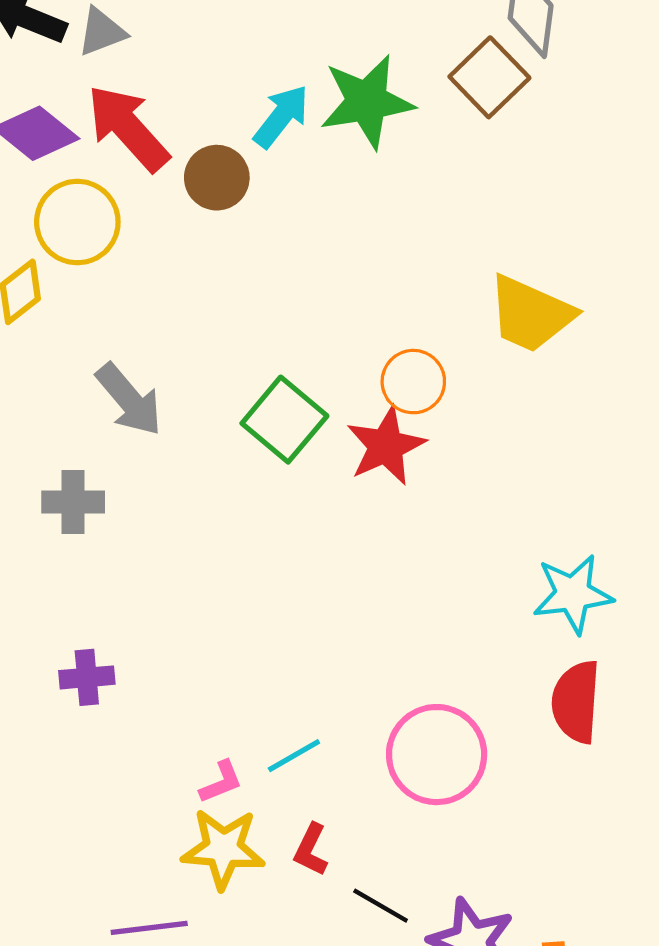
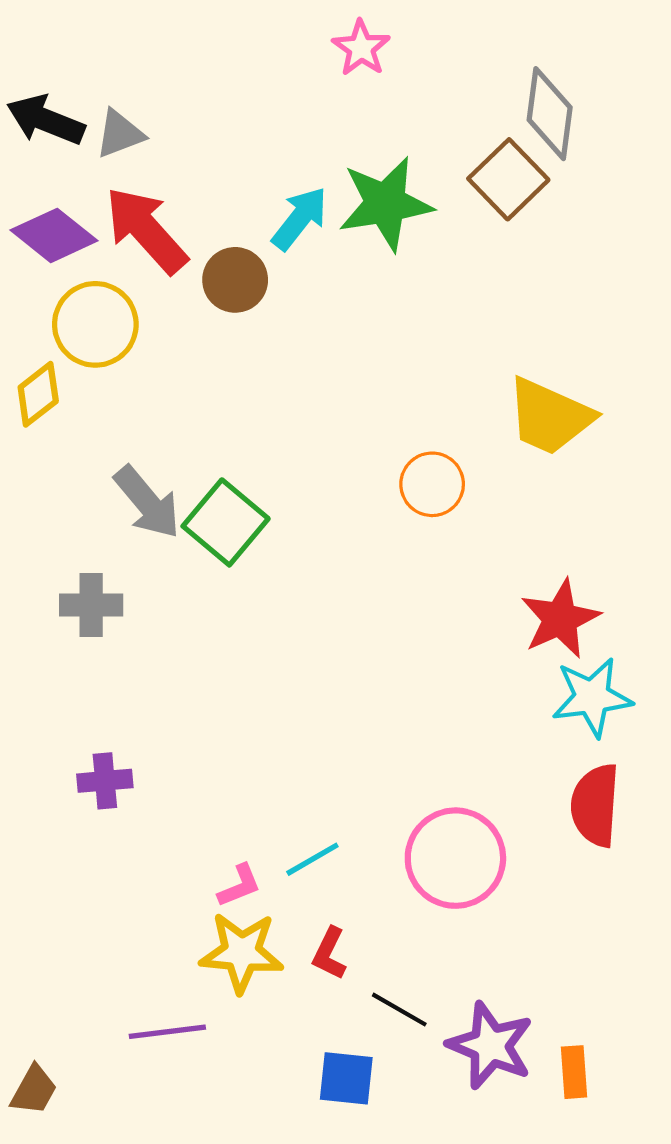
green square: (284, 420) -> (226, 522), moved
red star: (386, 446) -> (560, 619), moved

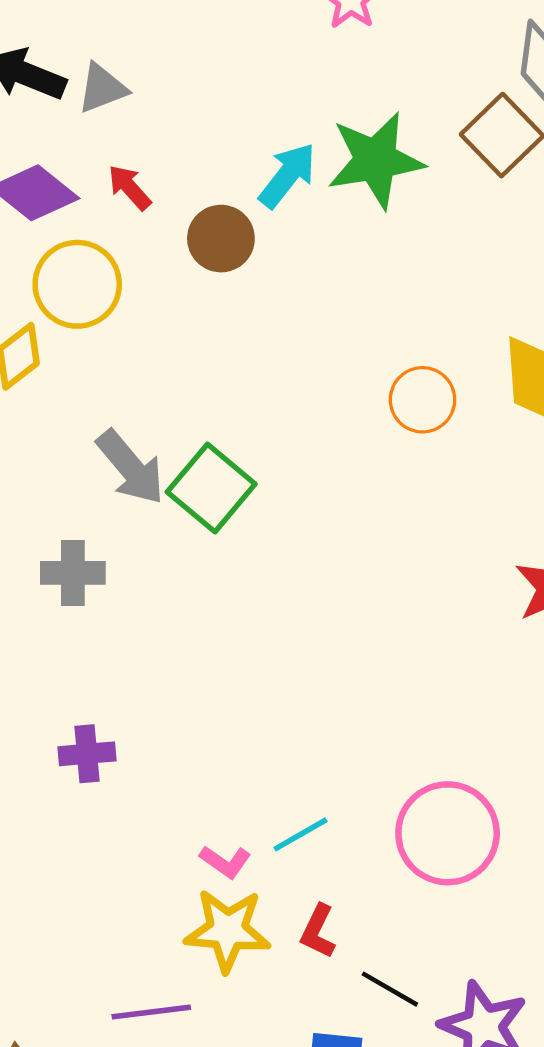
red arrow: (146, 230) -> (129, 187), size x0.5
orange circle: (432, 484) -> (422, 400), moved
pink L-shape: (239, 886) -> (225, 862), turned 57

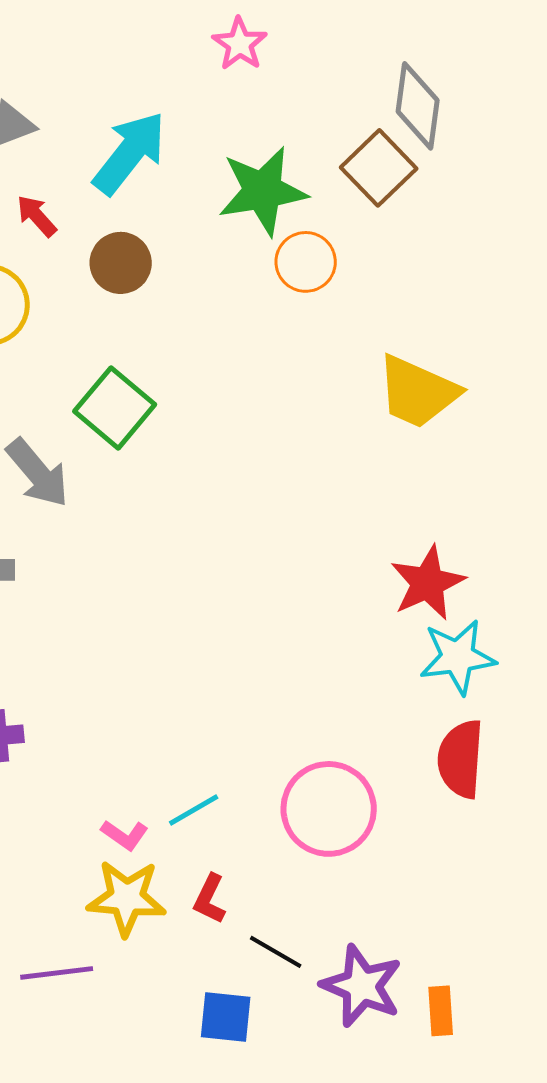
cyan arrow: (287, 175) -> (130, 153), moved, size x1.4
orange circle: (422, 400) -> (306, 262), moved
green square: (211, 488) -> (115, 408), moved

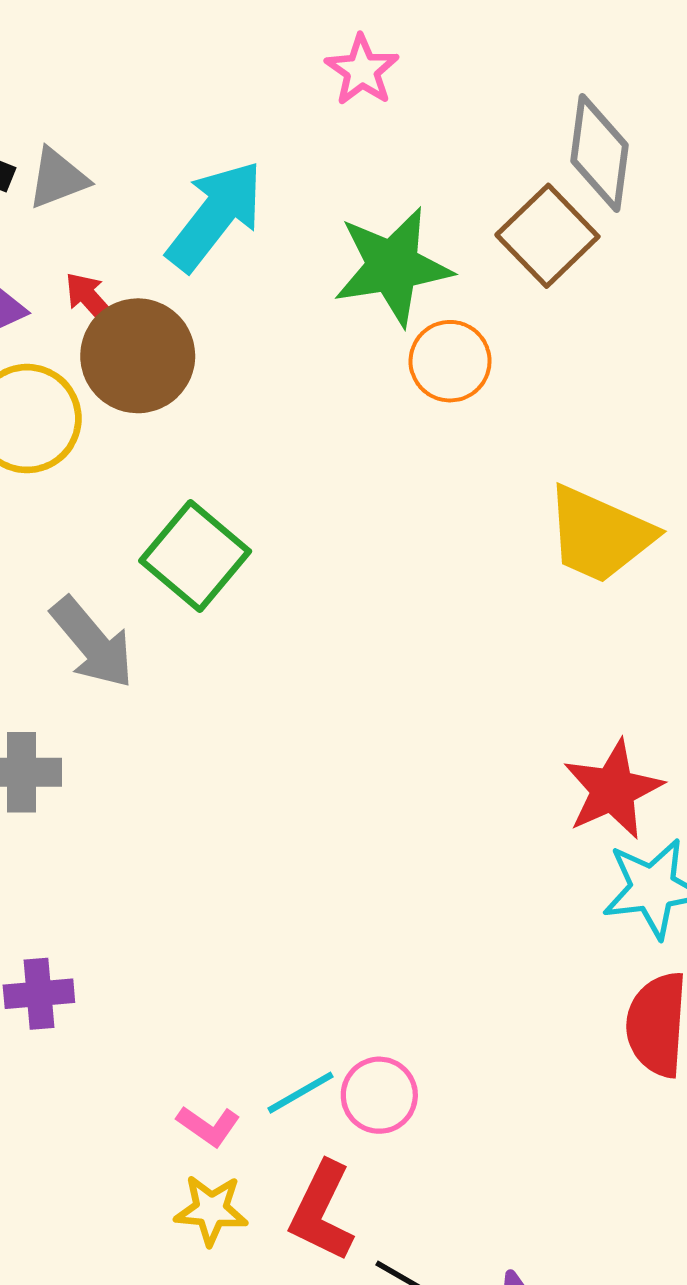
brown circle: (121, 263) -> (138, 356), moved, size x1.4
pink circle: (329, 809) -> (379, 1095), moved, size x0.6
yellow star: (127, 898) -> (211, 1210), size x0.7
red L-shape: (210, 899) -> (322, 1211), size x1.5

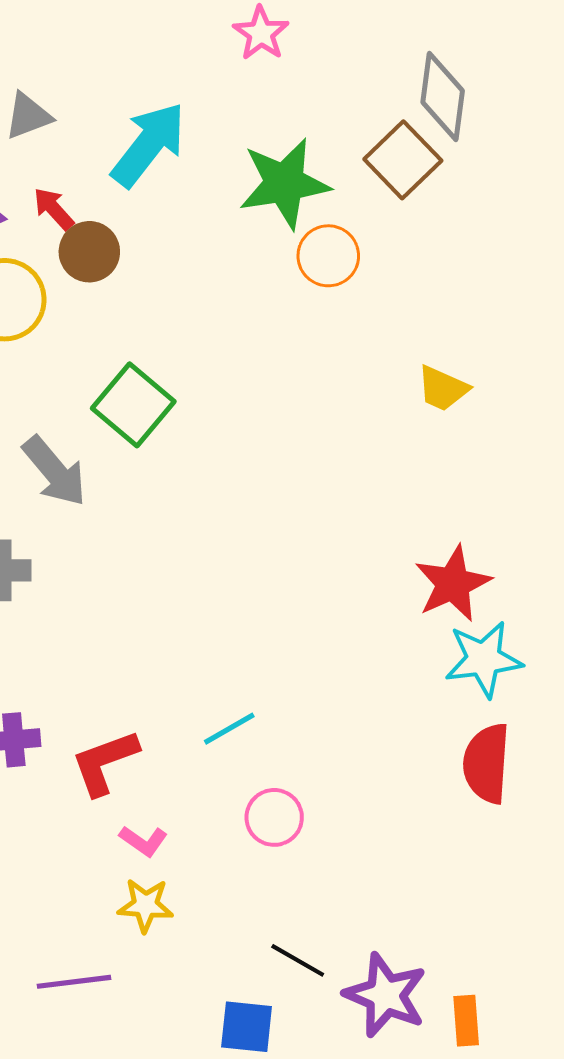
brown circle: (138, 356) -> (89, 252), size x0.7
yellow trapezoid: (599, 535) -> (443, 389), size x0.6
cyan line: (301, 1093) -> (229, 729), moved
red L-shape: (322, 1211) -> (105, 762), moved, turned 44

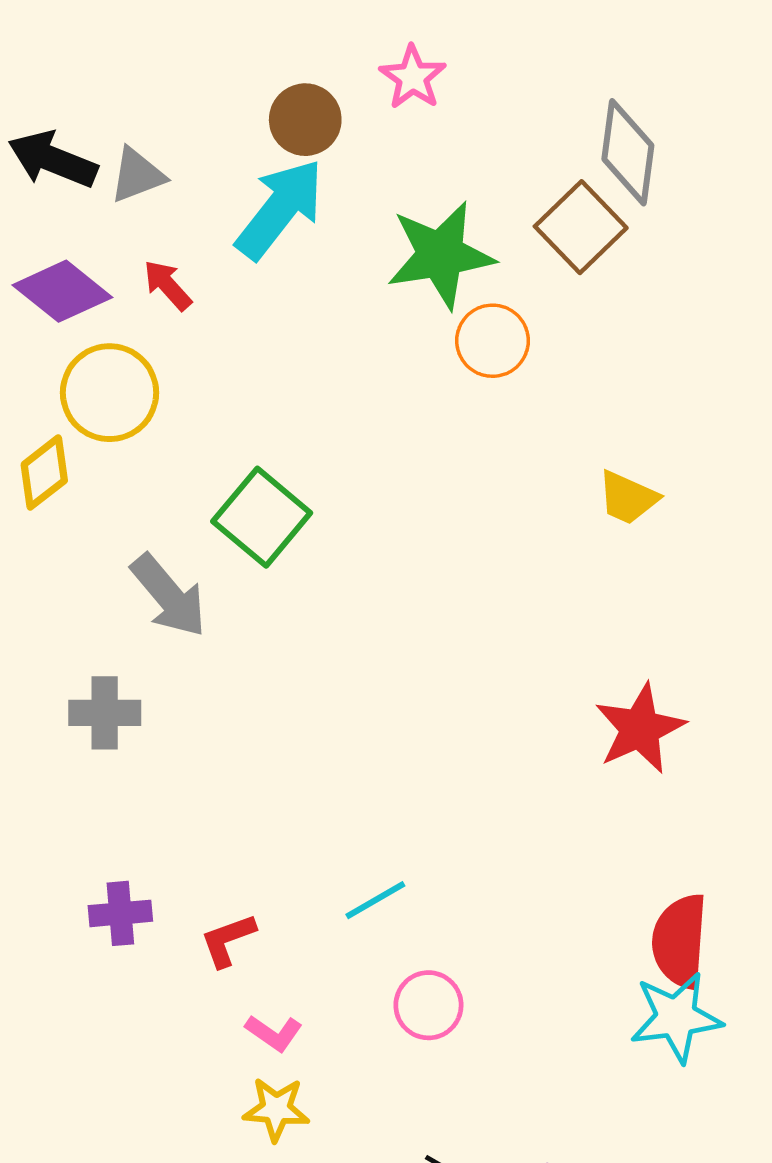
brown circle: (89, 252) -> (305, 120), moved
cyan star: (483, 659) -> (676, 1017), moved
red L-shape: (105, 762) -> (228, 940), size x0.7

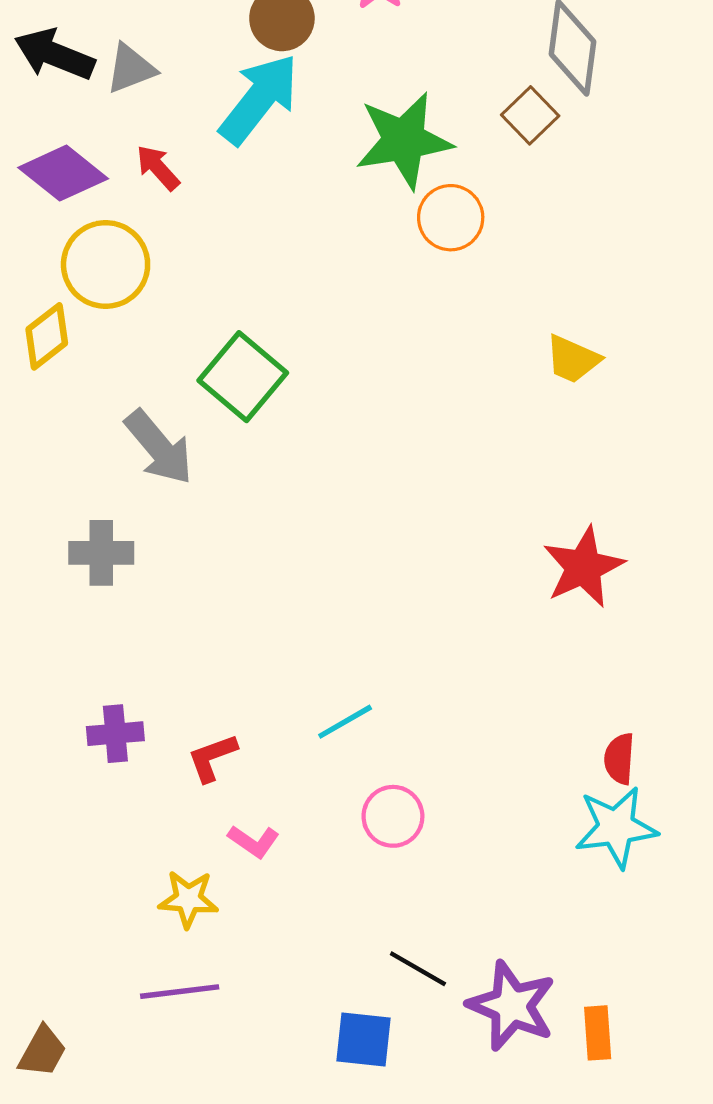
brown square: (581, 227) -> (530, 115), size x0.7
red semicircle: (680, 941) -> (619, 759), size x0.6
yellow star: (276, 1109) -> (188, 899), moved

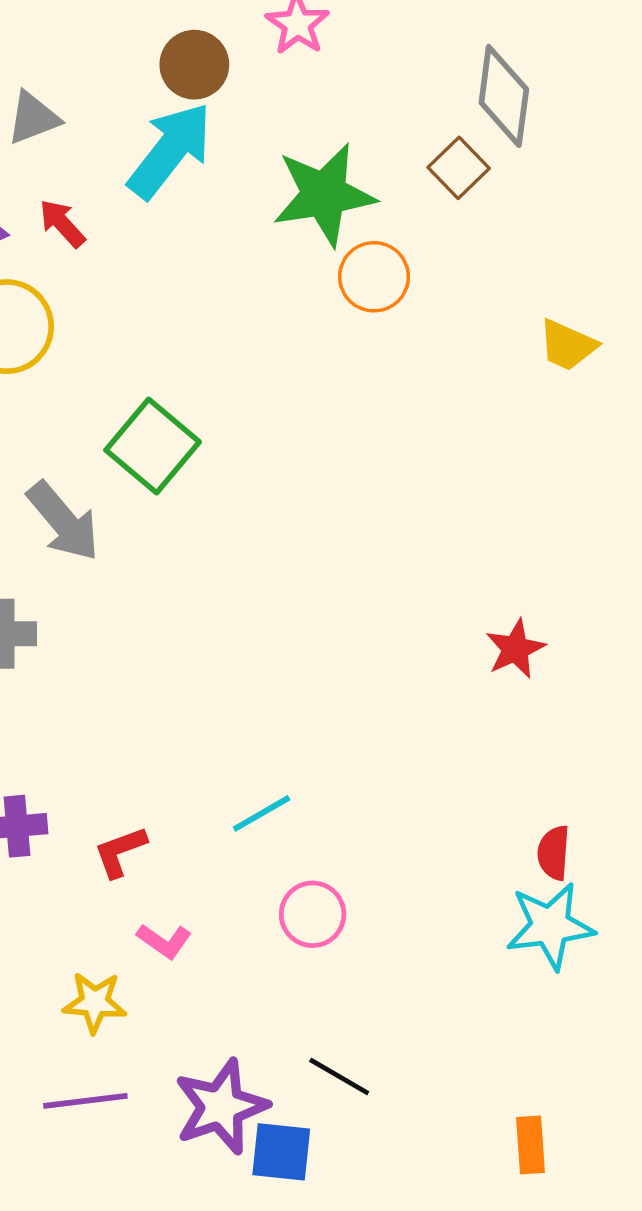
yellow trapezoid: (573, 359) -> (568, 345), moved
red star: (583, 567) -> (515, 649), size x0.7
purple star: (512, 1006) -> (221, 1107), moved, turned 30

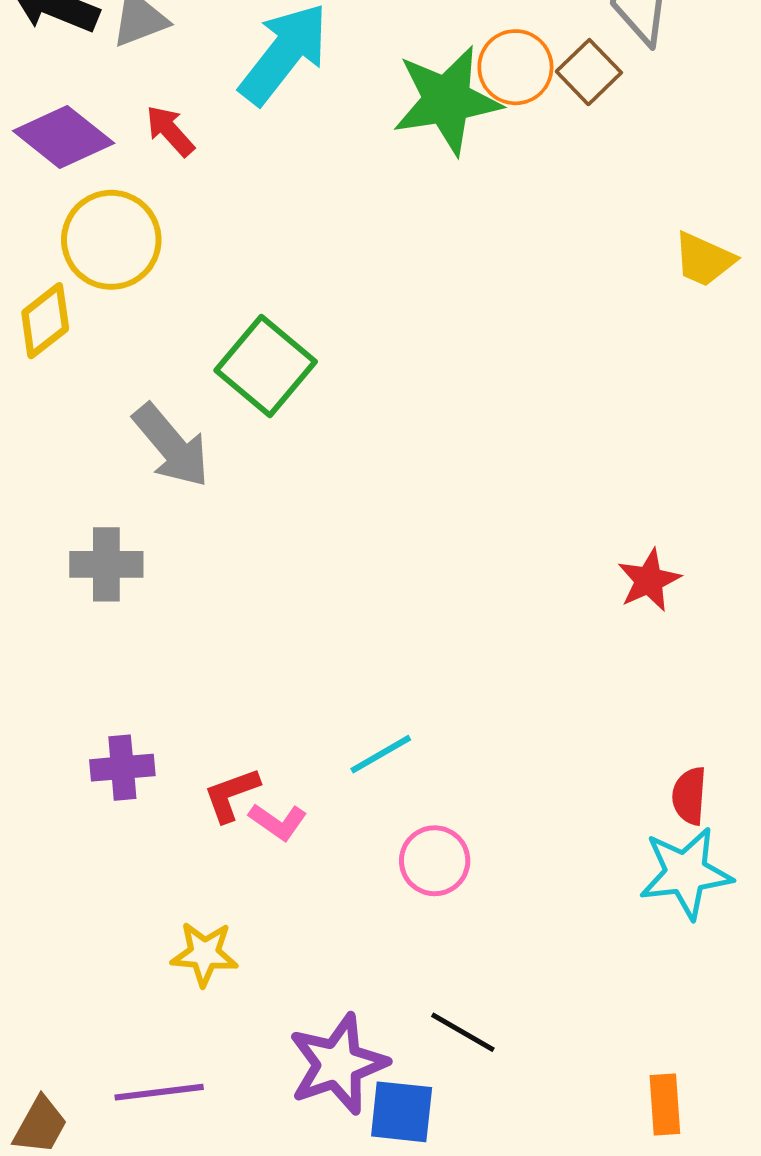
orange circle: (374, 277) -> (515, 67), moved
pink L-shape: (164, 941) -> (278, 822), moved
purple line: (85, 1101) -> (159, 1092), moved

